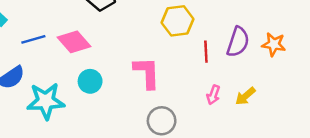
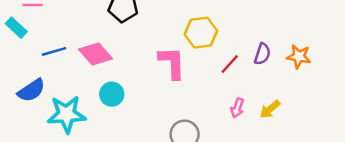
purple semicircle: (238, 42) -> (262, 54), size x0.7
red line: (206, 52) -> (230, 64), turned 45
pink L-shape: (147, 73) -> (172, 63), moved

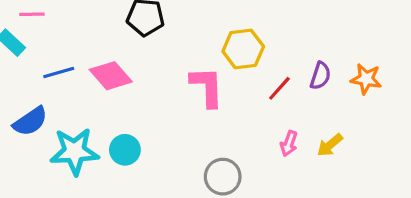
cyan circle: (112, 94) -> (125, 150), moved

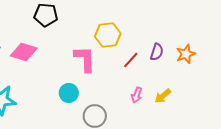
pink diamond: (111, 76) -> (24, 52), turned -32
orange star: (366, 79) -> (186, 54), turned -30
cyan circle: (125, 150) -> (69, 93), moved

